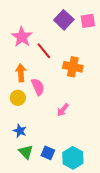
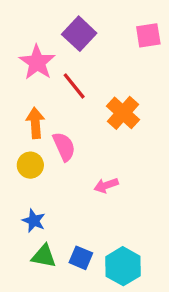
purple square: (64, 20) -> (79, 34), moved
orange cross: (73, 67) -> (123, 113), turned 30
pink arrow: (63, 110) -> (106, 185), turned 32
green triangle: (26, 152) -> (44, 256), turned -35

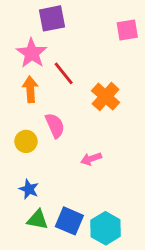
purple square: (79, 34) -> (52, 18), moved, turned 36
orange arrow: (35, 123) -> (30, 89), moved
blue square: (81, 258) -> (69, 221), size x1.4

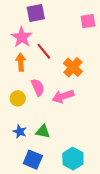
pink arrow: (91, 159) -> (63, 96), moved, size x1.5
green triangle: (38, 220) -> (43, 132), moved
blue square: (69, 221) -> (33, 160), moved

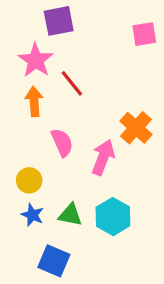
orange cross: (73, 67) -> (136, 128), moved
pink arrow: (63, 96) -> (103, 157), turned 130
yellow circle: (18, 98) -> (29, 180), moved
cyan hexagon: (73, 159) -> (113, 217), moved

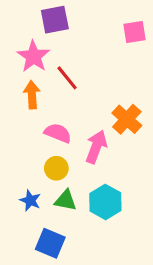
pink semicircle: (62, 143) -> (58, 133), turned -44
yellow circle: (29, 180) -> (56, 168), moved

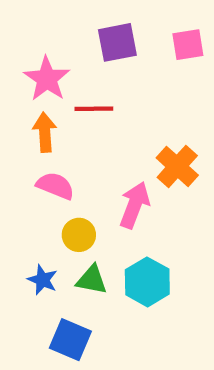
purple square: (55, 20) -> (117, 42), moved
red line: (67, 78) -> (94, 109), turned -52
pink semicircle: (58, 133) -> (55, 186), moved

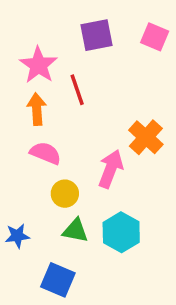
pink square: (188, 45) -> (155, 37), turned 32
red line: (94, 109) -> (77, 90), turned 72
blue star: (43, 280) -> (17, 236), moved, turned -30

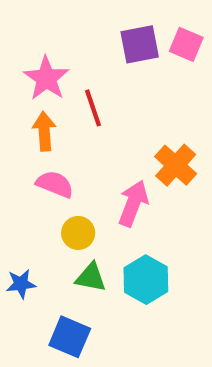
purple square: (97, 35) -> (140, 44), moved

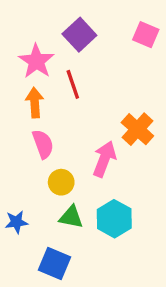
purple square: (140, 44) -> (79, 35), moved, turned -32
pink semicircle: (55, 184) -> (43, 144), turned 48

